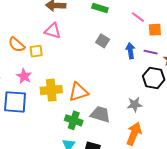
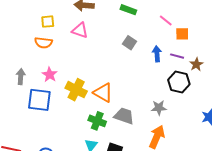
orange semicircle: (17, 45) -> (43, 43), turned -36
yellow square: (36, 51) -> (48, 22), moved
yellow cross: (51, 90) -> (76, 90), turned 30
orange triangle: (78, 92) -> (103, 93), turned 45

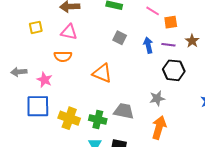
orange semicircle: (43, 43) -> (63, 56), moved
brown star: (196, 64) -> (192, 41), moved
gray arrow: (21, 77) -> (19, 72), moved, turned -91
yellow cross: (76, 90) -> (69, 118), moved
orange triangle: (103, 93) -> (102, 73), moved

